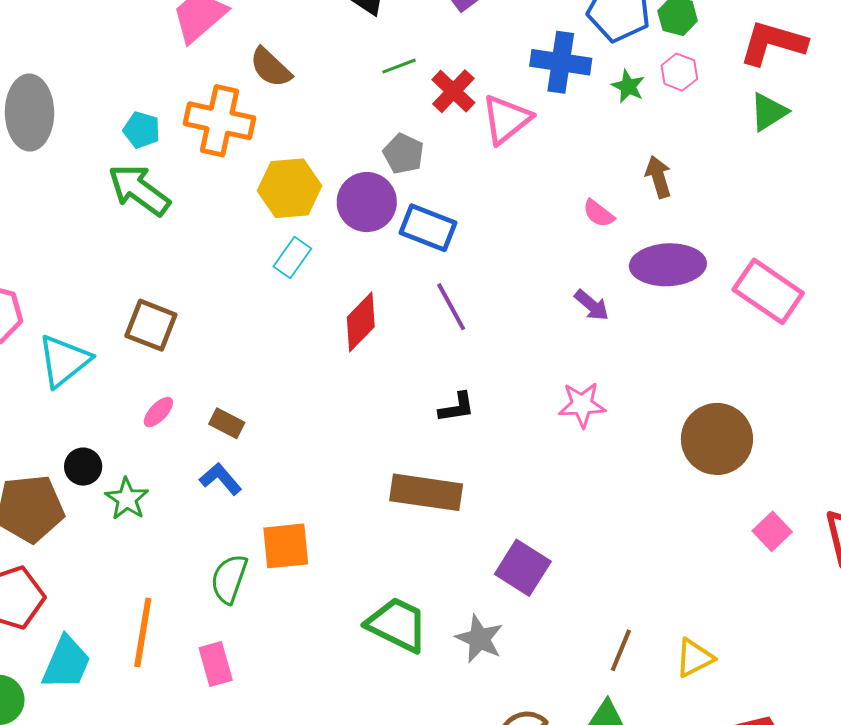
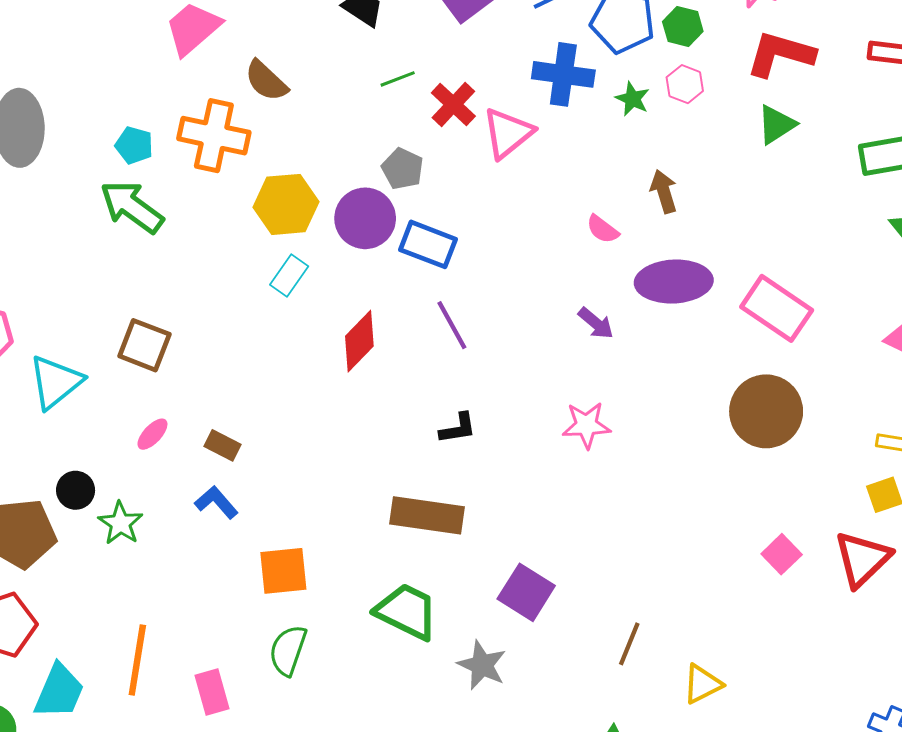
brown circle: (717, 439) -> (766, 411), moved
green semicircle: (229, 579) -> (288, 650), moved
green trapezoid: (397, 625) -> (407, 612), moved
brown line: (621, 650) -> (629, 644), moved

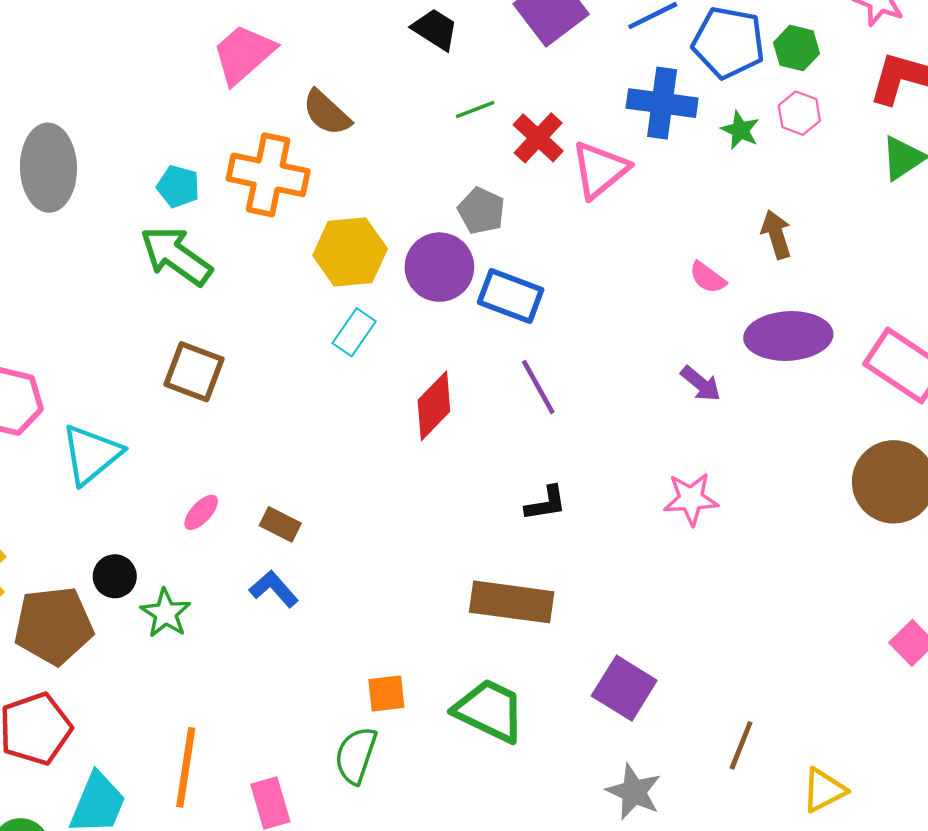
brown square: (144, 345) -> (194, 372), moved
orange square: (283, 571) -> (386, 694), moved, size x0.7
gray star: (482, 665) -> (634, 792), moved

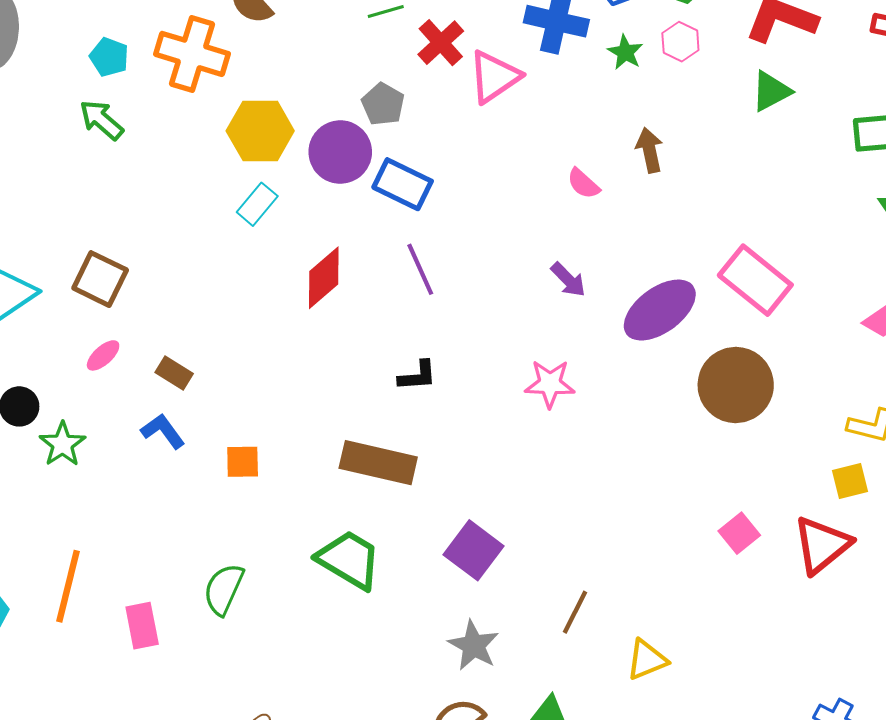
green arrow: (176, 256) -> (101, 120), size x0.7
purple ellipse: (788, 336) -> (660, 310), moved, turned -38
brown square: (194, 372) -> (100, 279), moved
orange square: (386, 694) -> (243, 462), moved

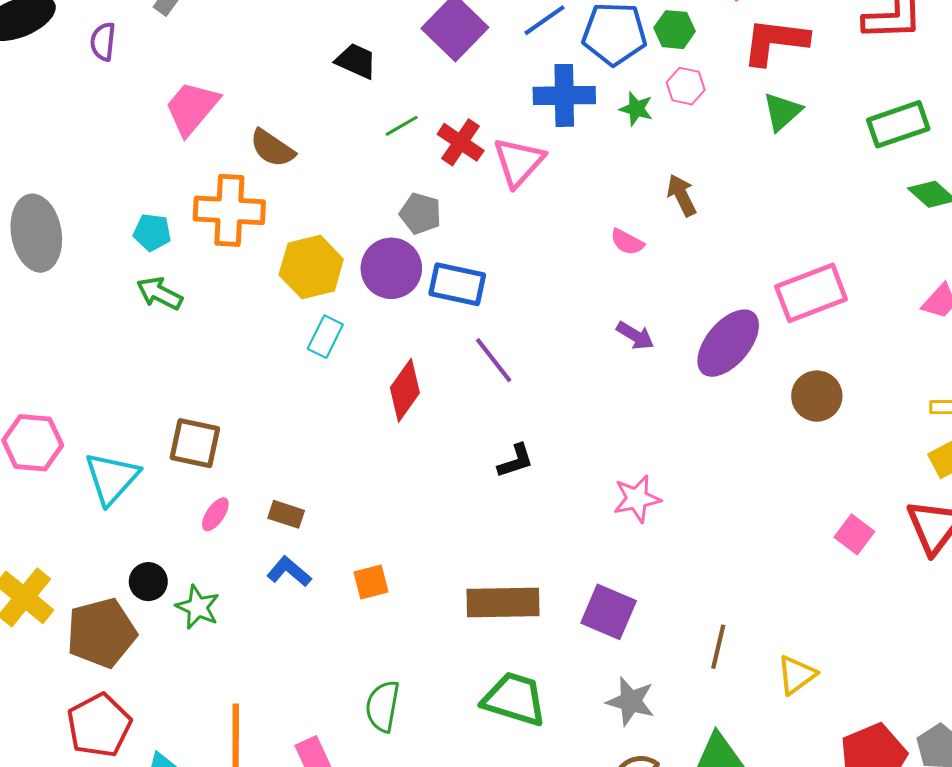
pink rectangle: (755, 280) -> (811, 293), turned -46
pink star: (550, 384) -> (637, 499), moved
brown circle: (736, 385) -> (817, 396), size x0.7
brown rectangle: (378, 463) -> (503, 602), moved
green trapezoid: (349, 560) -> (514, 699), moved

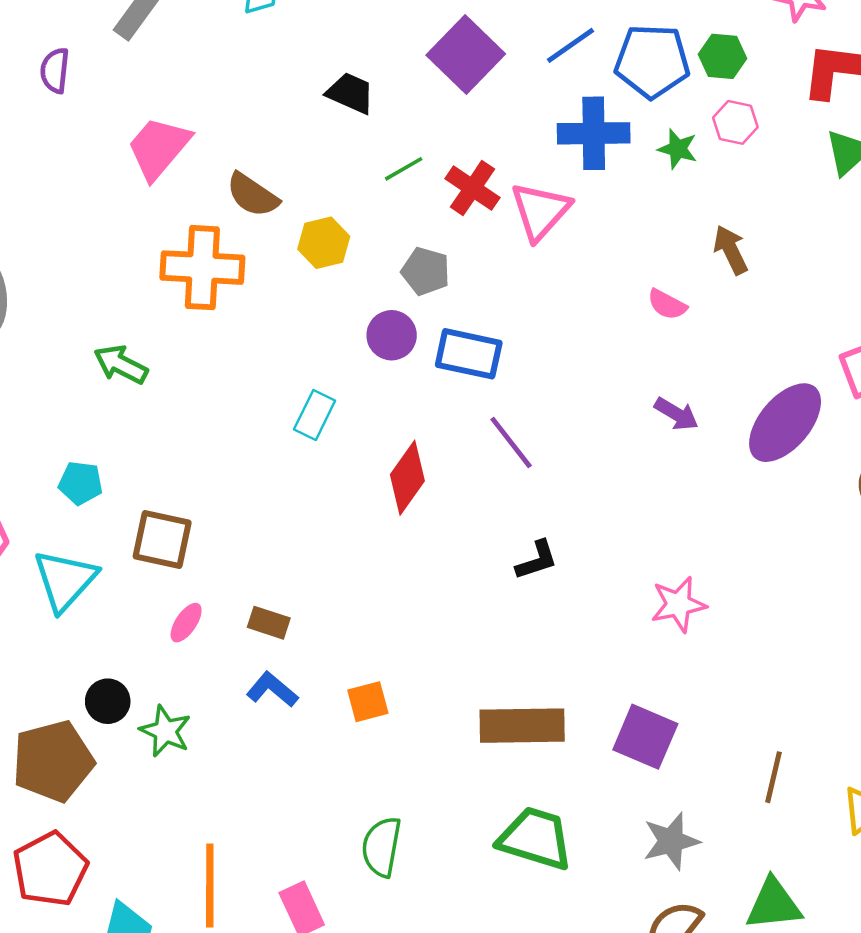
cyan pentagon: (152, 232) -> (81, 483), moved
yellow hexagon: (311, 267) -> (324, 243), moved, size x0.7
purple circle: (391, 268) -> (392, 335), size x0.7
gray star: (631, 701) -> (671, 841), turned -30

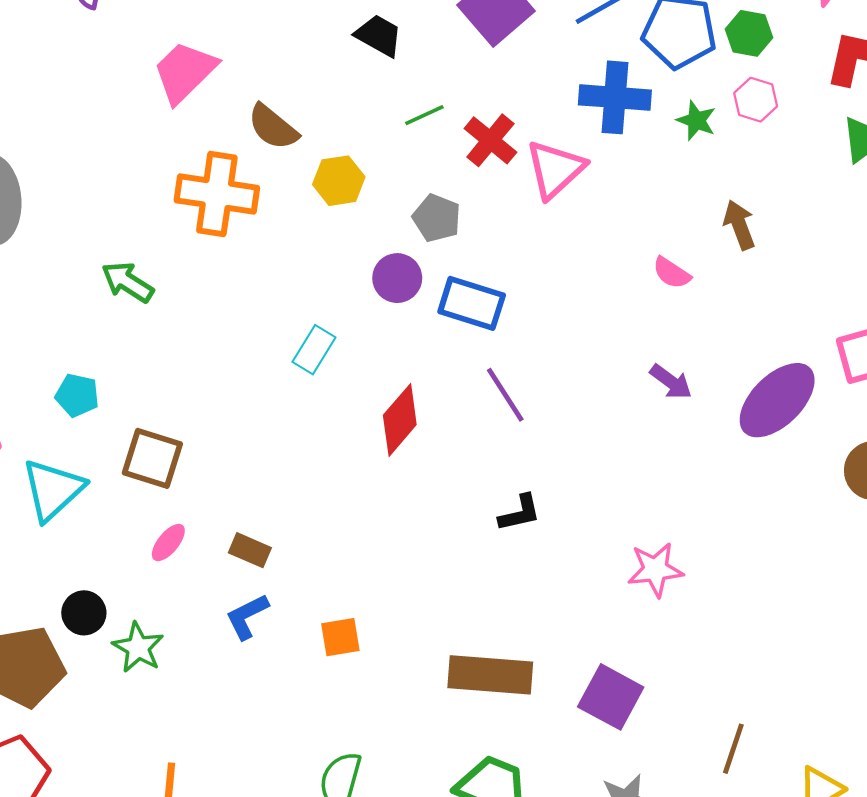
blue L-shape: (272, 690) -> (247, 616), turned -72

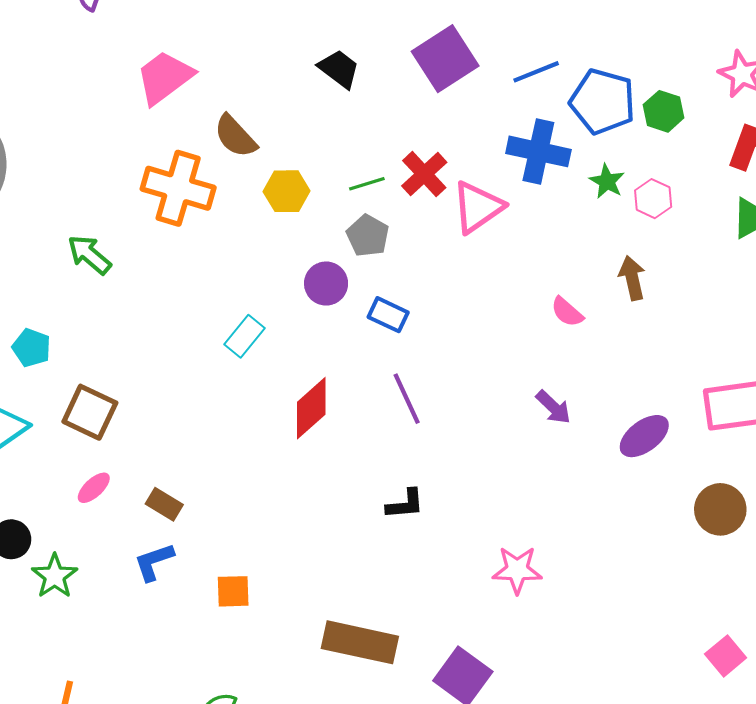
pink hexagon: (756, 100) -> (653, 199), moved
green line: (424, 115) -> (367, 184), moved
blue rectangle: (472, 303) -> (388, 315), size x0.7
purple ellipse: (777, 400) -> (644, 436), size x0.7

